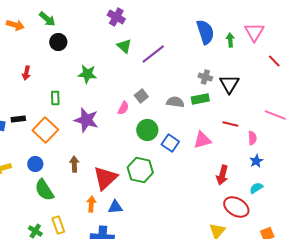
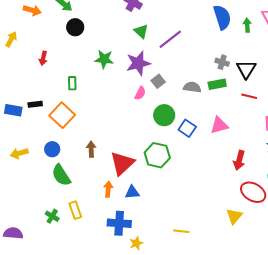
purple star: (86, 120) -> (138, 63), moved, turned -30
red line: (230, 124) -> (249, 96), moved

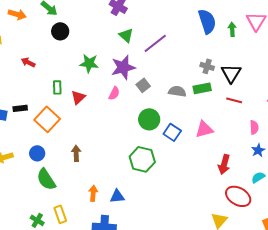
red arrow: (43, 58) -> (28, 62), turned 104
pink semicircle: (140, 93) -> (114, 93), moved
red triangle: (122, 163) -> (78, 97), moved, size x0.6

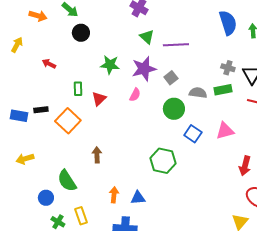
purple line: (155, 43) -> (176, 45), turned 35
gray square: (143, 85) -> (171, 78), moved
green circle: (149, 119) -> (174, 109), moved
blue circle: (37, 153) -> (46, 198), moved

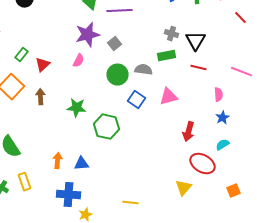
green star: (110, 65) -> (76, 108), moved
green rectangle: (78, 89) -> (22, 55), turned 40
gray semicircle: (198, 93) -> (144, 70), moved
brown arrow: (97, 155) -> (40, 97), moved

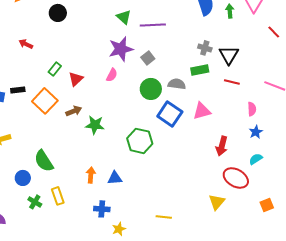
brown arrow: (40, 97) -> (74, 111), turned 70
blue square: (136, 100) -> (170, 114), size x1.4
green star: (76, 108) -> (95, 125), moved
blue cross: (68, 195) -> (102, 209), size x0.7

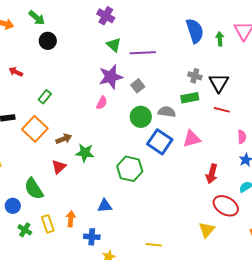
red triangle: (76, 79) -> (59, 167), moved
orange arrow: (91, 175) -> (71, 219), moved

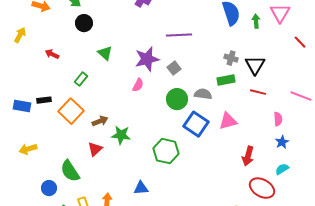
green triangle: (114, 45) -> (105, 53), moved

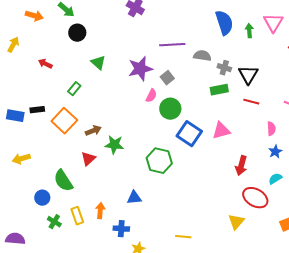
pink semicircle: (138, 85) -> (151, 96), moved
gray semicircle: (203, 94) -> (202, 56), moved

